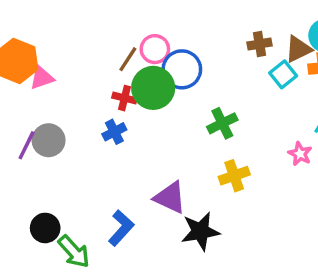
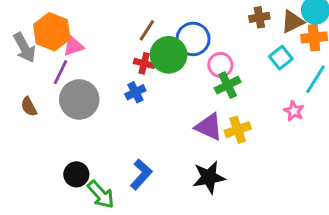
pink circle: (155, 49) -> (220, 65), moved
cyan square: (283, 74) -> (281, 58), moved
gray circle: (49, 140) -> (79, 99), size x1.4
purple line: (27, 145) -> (60, 72), moved
purple triangle: (170, 198) -> (209, 127), moved

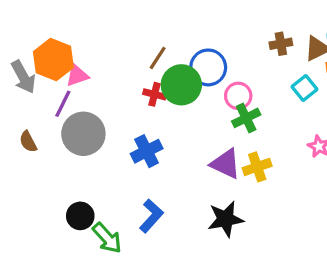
blue cross: (135, 92) -> (147, 151), moved, size x1.4

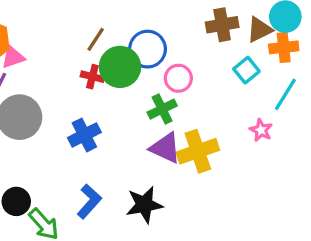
brown cross: (281, 44) -> (222, 25), size x1.4
green cross: (246, 118) -> (162, 109), moved
yellow cross: (257, 167) -> (198, 151), size x1.4
black star: (226, 219) -> (144, 205), moved

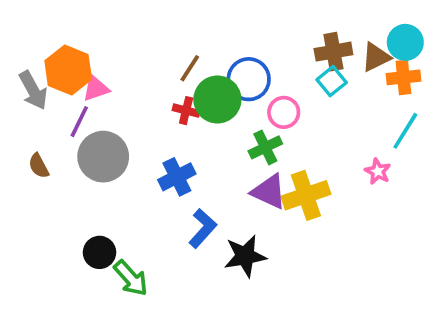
cyan square: (246, 70) -> (332, 81), moved
blue L-shape: (89, 201) -> (203, 228), moved

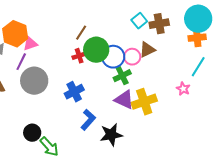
cyan circle: (405, 42) -> (198, 19), size x1.4
brown triangle: (376, 57) -> (147, 50), moved
blue circle: (249, 79) -> (113, 57), moved
cyan square: (332, 81) -> (139, 21), moved
red cross: (186, 111) -> (79, 56), turned -32

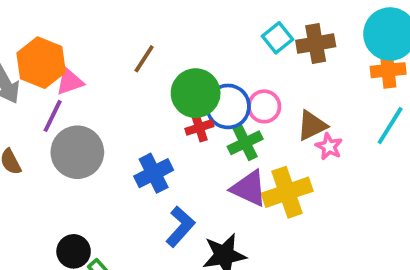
brown line: (81, 33) -> (144, 59), moved
brown triangle: (147, 50) -> (312, 126), moved
red cross: (79, 56) -> (199, 127), moved
pink star: (183, 89) -> (329, 146), moved

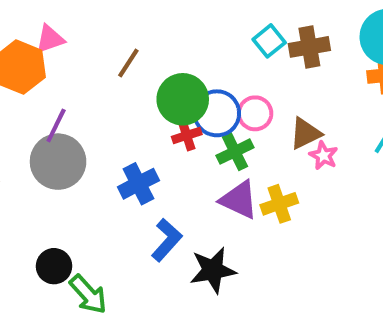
pink triangle: (70, 82) -> (50, 39), moved
purple line: (53, 116) -> (56, 125), moved
yellow cross: (287, 192) -> (279, 204), size x0.7

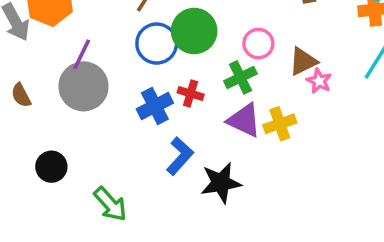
blue circle: (217, 113) -> (157, 44), moved
red cross: (187, 135) -> (191, 93), moved, turned 35
black circle: (54, 266) -> (51, 167), moved

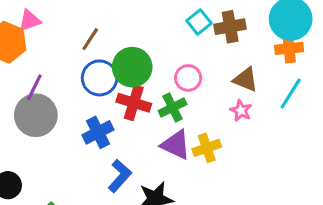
brown triangle: (303, 61) -> (246, 80), moved, turned 48
red cross: (191, 93) -> (134, 103), moved, size x1.5

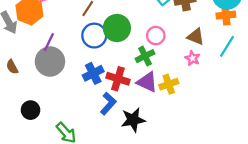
red cross: (134, 103) -> (118, 79), moved

